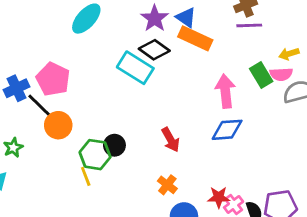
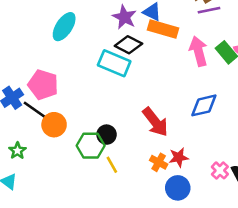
pink arrow: (225, 91) -> (198, 51), moved
red arrow: (171, 140) -> (155, 122), size x1.4
yellow line: (86, 176) -> (112, 165), moved
red star: (219, 197) -> (179, 157), moved

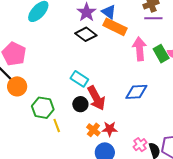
cyan rectangle: (114, 63) -> (79, 79), moved, size x0.7
black circle: (107, 135) -> (80, 104), moved

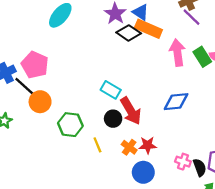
purple line: (153, 18) -> (192, 17), turned 48
black diamond: (86, 34) -> (129, 33), moved
yellow line: (57, 125) -> (97, 145), moved
pink cross: (140, 145) -> (183, 162), turned -32

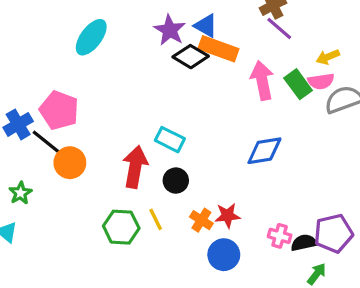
red arrow: (131, 111) -> (135, 167), moved, turned -136
green hexagon: (70, 125) -> (121, 227), moved
black semicircle: (200, 167) -> (304, 243), turned -78

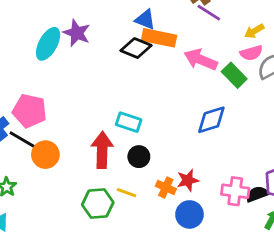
purple star: (170, 30) -> (77, 33), moved
pink arrow: (262, 80) -> (201, 60), turned -48
green rectangle: (298, 84) -> (234, 75), moved
yellow line: (156, 219) -> (126, 193), turned -36
pink cross: (280, 236) -> (235, 191), size x1.4

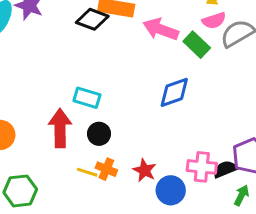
red star: (188, 180) -> (145, 170), moved, turned -30
orange cross: (166, 187) -> (106, 169), moved
green hexagon: (98, 204) -> (20, 191), moved
blue circle: (189, 214) -> (171, 190), moved

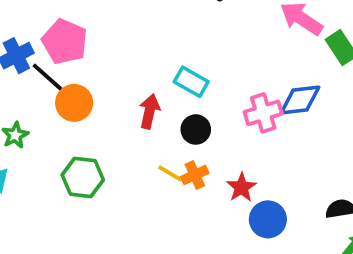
red arrow: (60, 128) -> (149, 111), size x0.7
pink cross: (202, 167) -> (263, 113), moved, turned -36
orange cross: (106, 169) -> (195, 175), turned 30

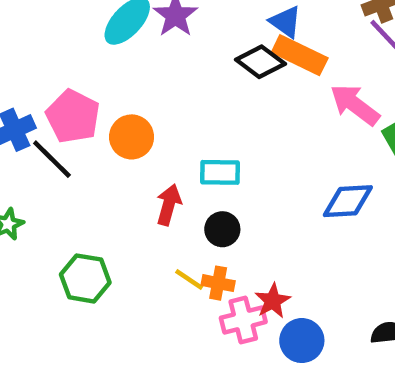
cyan rectangle: (191, 82) -> (220, 172), turned -32
orange circle: (74, 103) -> (132, 137), moved
pink cross: (263, 113) -> (243, 320), moved
orange cross: (195, 175) -> (218, 283), turned 32

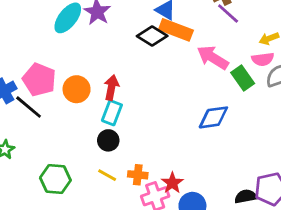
cyan rectangle: (220, 172) -> (112, 113), moved, turned -65
red arrow: (169, 205) -> (111, 88), moved
black circle: (222, 229) -> (108, 140), moved
yellow line: (189, 280) -> (107, 175), moved

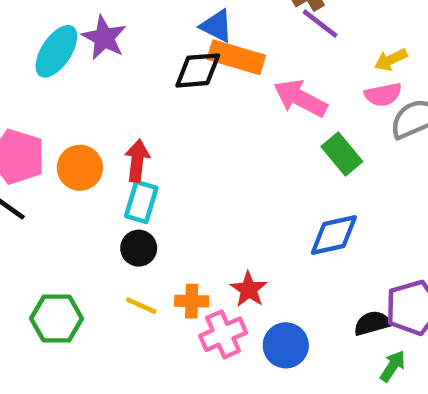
black diamond: (152, 36) -> (198, 70), turned -32
green rectangle: (243, 78) -> (342, 154), moved
blue diamond: (213, 117) -> (334, 235), moved
red star: (172, 183) -> (249, 289), moved

